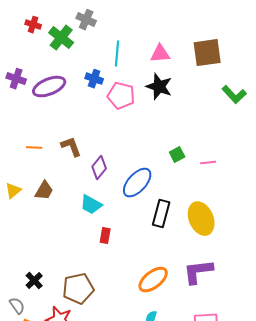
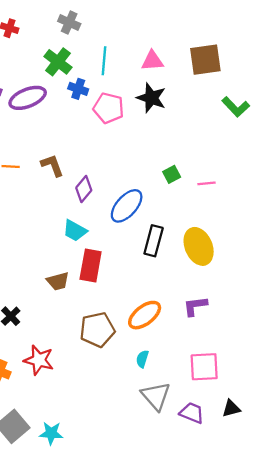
green cross: (61, 38) -> (58, 62), moved
brown trapezoid: (44, 191) -> (58, 281), moved, turned 45
red rectangle: (105, 236) -> (91, 266), size x1.8
purple L-shape: (198, 272) -> (195, 306), size x0.7
brown pentagon: (78, 289) -> (97, 330), moved

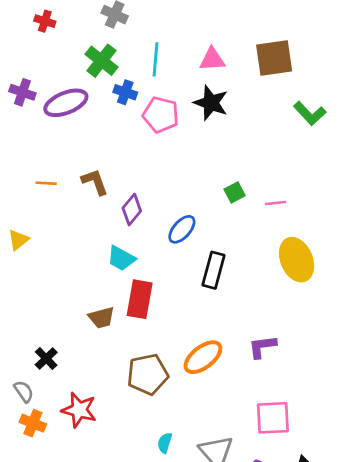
blue ellipse: (127, 206) -> (182, 229), size x0.7
yellow ellipse: (199, 246) -> (297, 260), moved
cyan semicircle: (142, 359) -> (165, 443), moved

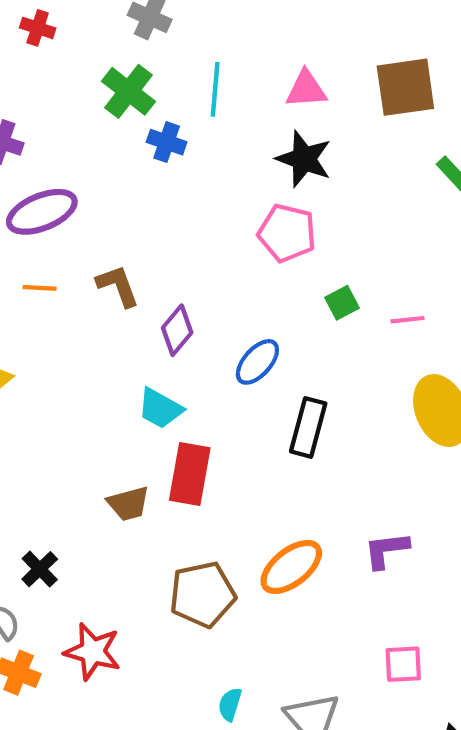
purple ellipse: (66, 103) -> (42, 212), moved
pink pentagon: (161, 115) -> (287, 233), moved
pink square: (273, 418) -> (403, 664), size x0.7

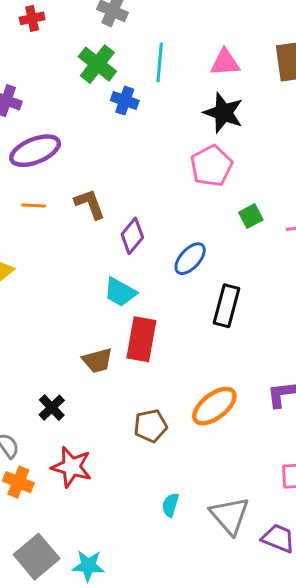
red cross: (38, 28) -> (32, 18), turned -30
pink pentagon: (287, 233) -> (211, 166), turned 30
black cross: (40, 569) -> (52, 408), moved
brown pentagon: (202, 594) -> (151, 426), size x0.7

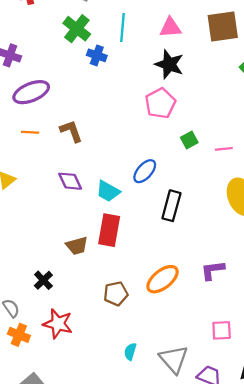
purple diamond: (132, 236) -> (70, 181), moved, turned -65
cyan trapezoid: (120, 292) -> (108, 191), moved

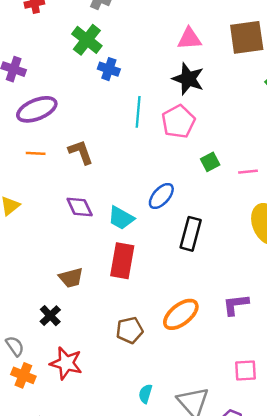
cyan line: (122, 28) -> (138, 112), moved
brown trapezoid: (77, 246) -> (71, 278), moved

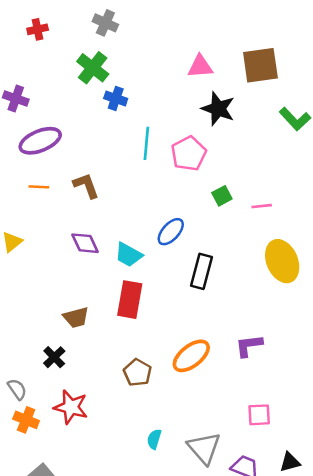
black star: (188, 79) -> (218, 109), moved
brown pentagon: (130, 330) -> (137, 373), turned -30

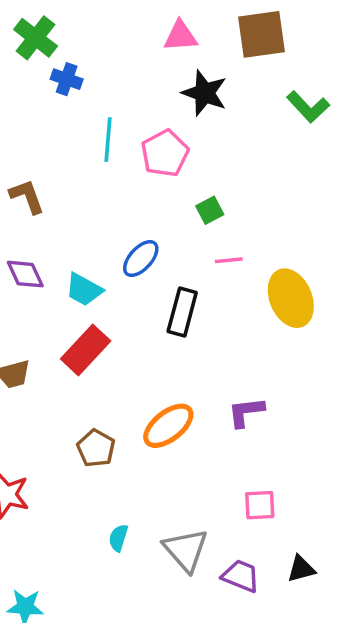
pink line: (262, 206) -> (229, 260), moved
red rectangle: (130, 300) -> (86, 350), turned 33

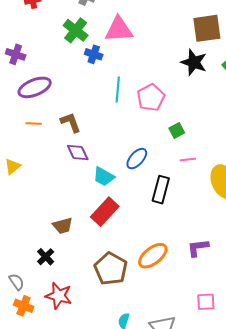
pink triangle: (180, 36) -> (119, 29), moved, size x1.4
black star: (205, 93) -> (194, 62), moved
purple diamond: (25, 274) -> (78, 153), moved
brown pentagon: (96, 448) -> (111, 269), size x1.5

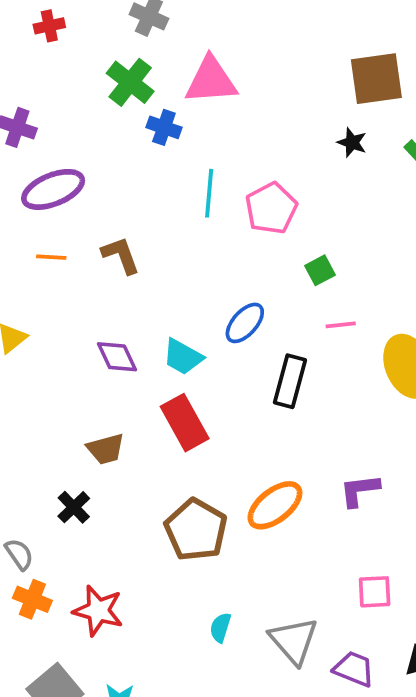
black star: (194, 62) -> (352, 142), size x0.6
purple diamond: (78, 153) -> (117, 357), moved
red rectangle: (105, 212) -> (185, 423), turned -72
red star: (59, 296) -> (98, 611), moved

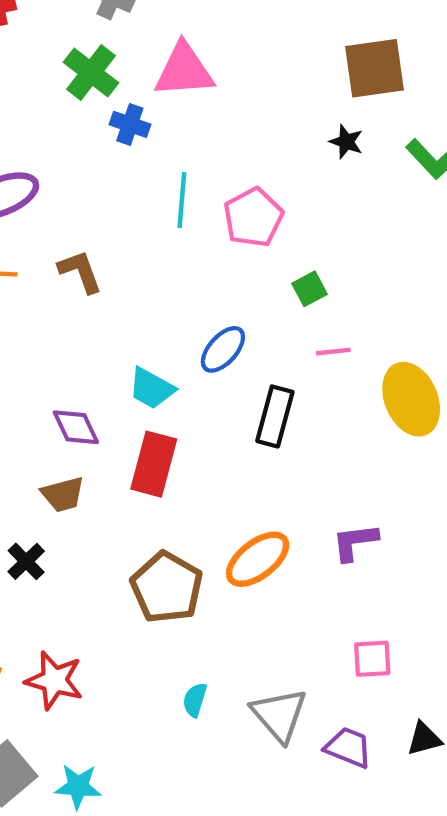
purple diamond: (117, 357) -> (76, 427), moved
red rectangle: (185, 423) -> (154, 464), turned 44

